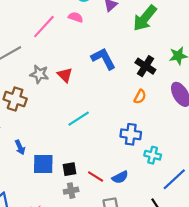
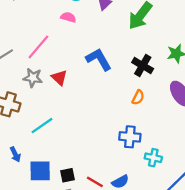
pink line: (44, 27) -> (38, 47), moved
cyan line: (79, 119) -> (42, 126), moved

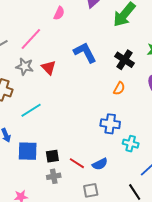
pink semicircle: (68, 17) -> (59, 13), turned 96

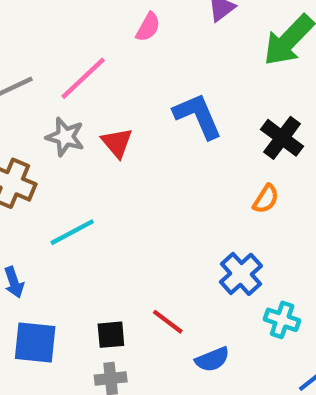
blue cross: (110, 124) -> (241, 274), turned 36
blue square: (28, 151) -> (35, 343), moved
red line: (77, 163) -> (168, 322), moved

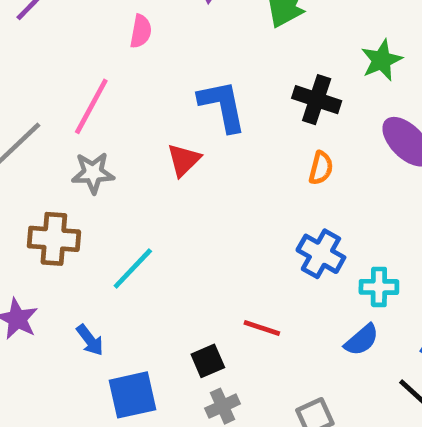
blue L-shape: (198, 116) -> (222, 106), turned 30
red triangle: (117, 143) -> (184, 160), moved, turned 44
blue semicircle: (212, 359) -> (362, 340), moved

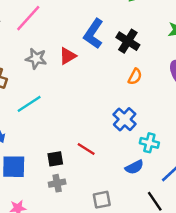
black cross: (317, 100) -> (128, 41), moved
blue L-shape: (222, 106) -> (93, 34), turned -148
gray star: (93, 173) -> (36, 59), moved

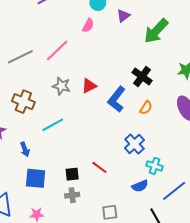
blue L-shape: (93, 34) -> (117, 99), moved

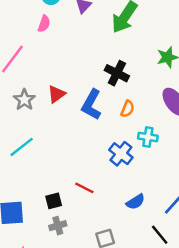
gray star: (62, 86) -> (24, 100), turned 30
cyan cross: (155, 166) -> (148, 137), moved

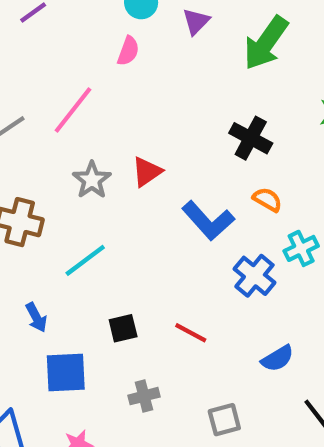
blue L-shape: (91, 105) -> (208, 221), moved, turned -72
orange semicircle: (127, 109) -> (267, 200), turned -84
cyan cross: (148, 137) -> (301, 248), turned -36
black square: (54, 201) -> (123, 328), moved

